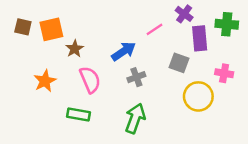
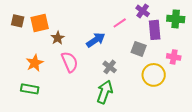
gray cross: (136, 77) -> (110, 67), moved, turned -32
green rectangle: (78, 114) -> (30, 89), moved

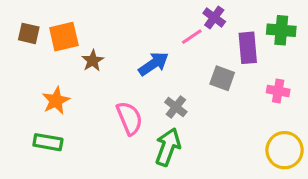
purple cross: (143, 11) -> (214, 17), moved
pink semicircle: (70, 62) -> (129, 118), moved
yellow circle: (154, 75) -> (285, 150), moved

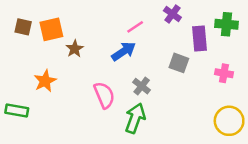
pink line: (192, 37) -> (135, 27), moved
green rectangle: (48, 142) -> (17, 111), moved

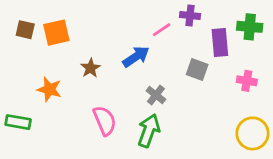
purple cross: (172, 14) -> (190, 15), turned -30
pink line: (135, 27) -> (162, 30), moved
brown star: (75, 49) -> (91, 68), moved
orange star: (45, 81) -> (49, 89), turned -30
pink semicircle: (104, 95) -> (105, 121), moved

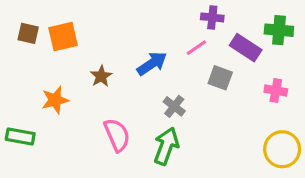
pink line: (162, 30) -> (196, 48), moved
purple rectangle: (220, 42) -> (246, 48), turned -52
orange star: (49, 89) -> (55, 100), turned -30

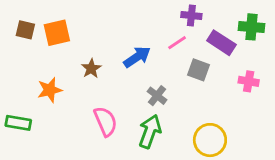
yellow circle: (282, 149) -> (210, 140), moved

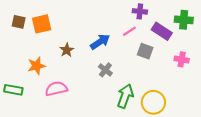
gray cross: (157, 96) -> (105, 70), moved
pink semicircle: (106, 121) -> (56, 89), moved, turned -80
green arrow: (150, 131) -> (125, 96), moved

